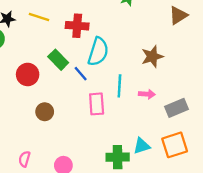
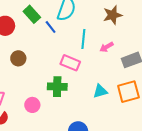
pink arrow: (147, 94) -> (107, 47), turned 144
pink rectangle: (97, 104) -> (70, 63), moved, turned -66
green cross: (118, 157) -> (57, 87), moved

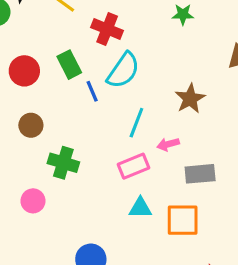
brown star: (113, 15) -> (190, 99), turned -30
pink rectangle: (70, 63) -> (134, 166), moved, turned -60
green cross: (57, 87) -> (63, 163), moved

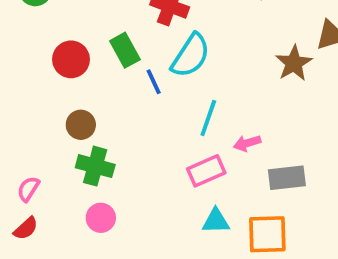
brown star: (190, 99) -> (294, 63), moved
green cross: (63, 163) -> (95, 166), moved
pink circle: (33, 201) -> (101, 218), moved

